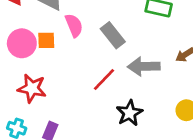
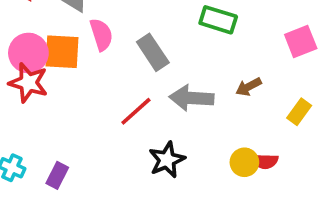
orange square: (46, 40) -> (62, 52), size x1.5
red star: (32, 88) -> (28, 83), moved

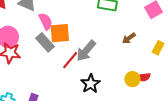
orange square: (62, 52) -> (60, 33), moved
gray rectangle: (153, 52) -> (45, 42), moved
gray arrow: (191, 98) -> (86, 51), moved, turned -45

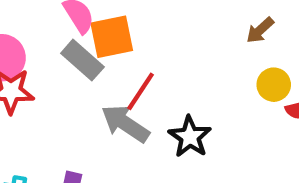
gray arrow: (86, 51) -> (125, 124), moved, turned 90
yellow circle: (132, 79) -> (274, 85), moved

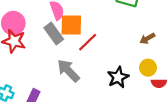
red line: (141, 91) -> (88, 42), moved
black star: (190, 137) -> (118, 77), moved

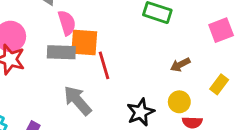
gray rectangle: (54, 34) -> (61, 52), turned -55
red line: (88, 42) -> (104, 65), turned -65

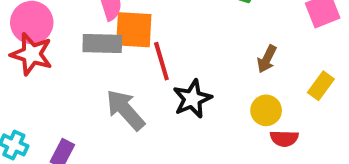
brown arrow: (180, 65) -> (267, 59), turned -36
black star: (141, 112) -> (192, 99), moved

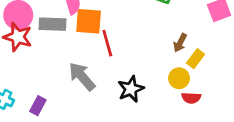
gray rectangle: (102, 44) -> (53, 24), moved
yellow rectangle: (321, 86) -> (196, 59), moved
black star: (192, 99) -> (131, 89), moved

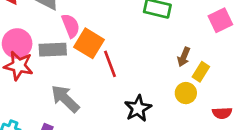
orange square: (89, 21) -> (89, 43), turned 32
gray arrow: (82, 76) -> (65, 99), moved
red semicircle: (191, 98) -> (222, 113), moved

